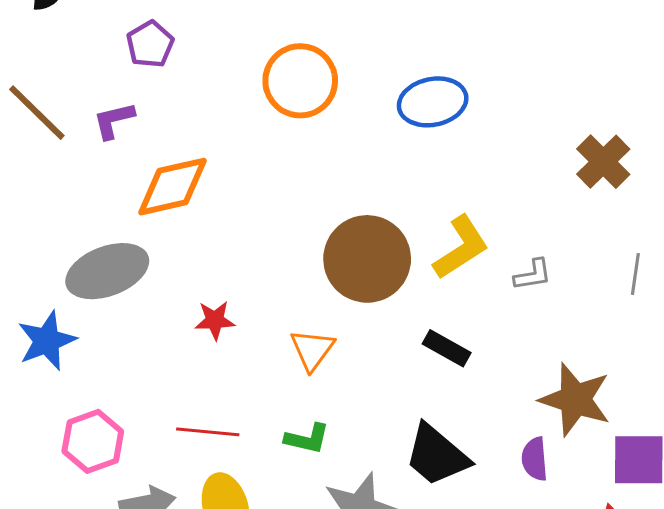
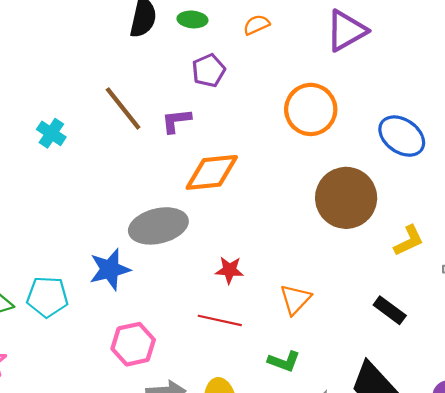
blue ellipse: (433, 102) -> (402, 136), turned 39
yellow L-shape: (461, 247) -> (409, 241), size x0.7
brown circle: (367, 259) -> (346, 198), moved
red line: (208, 432) -> (220, 320), moved

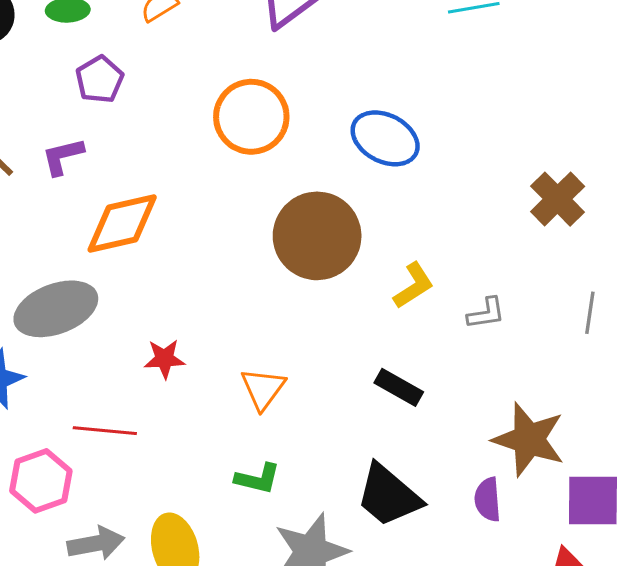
red line: (220, 320) -> (105, 431), moved

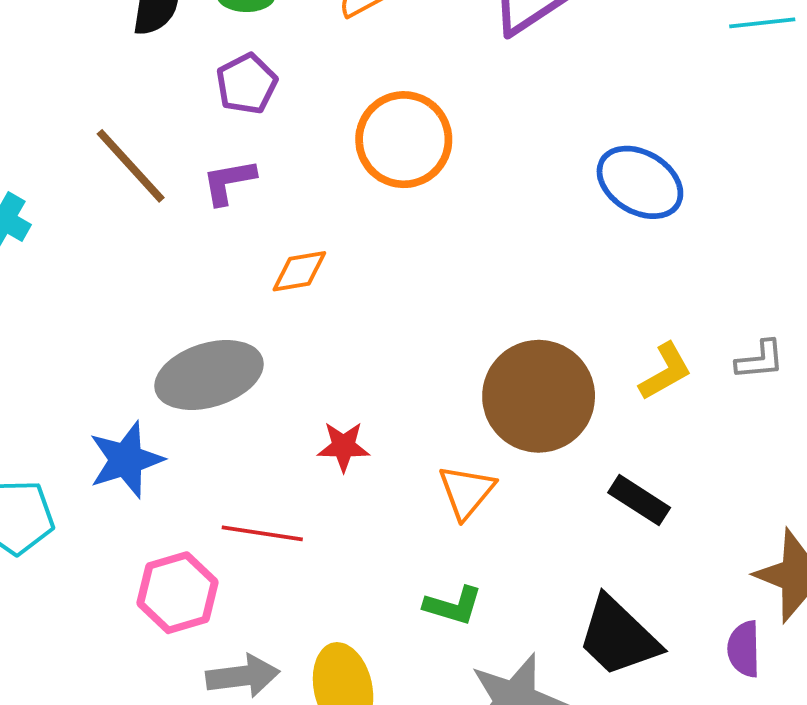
purple pentagon: (100, 79) -> (247, 84), moved
orange circle: (251, 117) -> (404, 140), moved
orange diamond: (122, 223) -> (299, 271), size x0.6
brown circle: (317, 236) -> (539, 396), moved
gray L-shape: (486, 313) -> (760, 360), moved

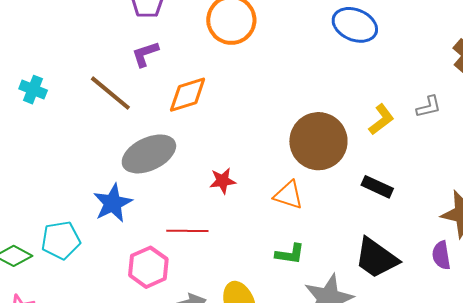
brown line: (131, 166) -> (110, 93), moved
orange diamond: (299, 271) -> (188, 95), size x1.4
orange triangle: (466, 492) -> (289, 195), turned -44

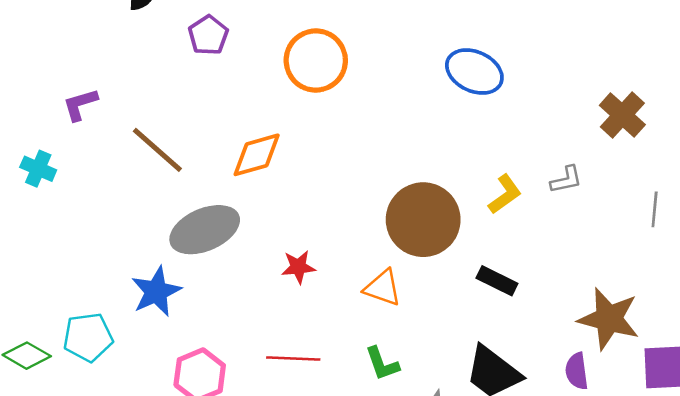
purple L-shape: (145, 54) -> (80, 104), moved
cyan cross: (33, 90) -> (38, 169), moved
red line: (187, 231) -> (293, 358), moved
green L-shape: (290, 254) -> (382, 364), turned 60

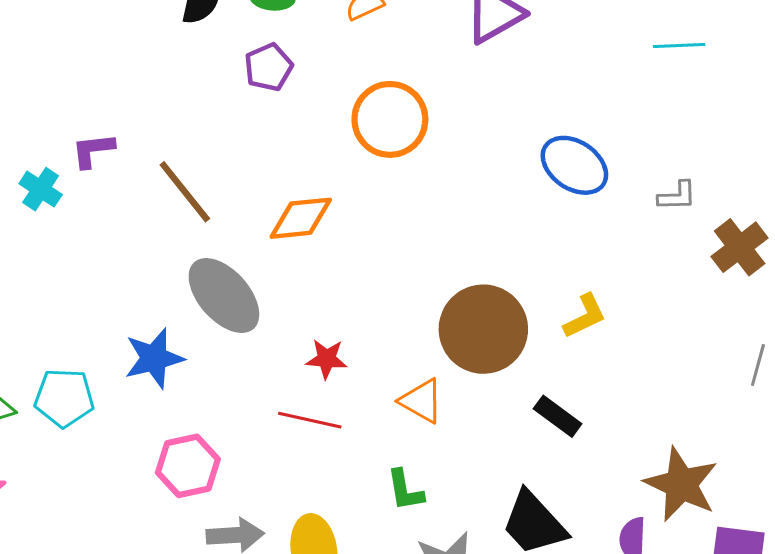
purple L-shape: (80, 104) -> (93, 150), moved
gray L-shape: (566, 180) -> (677, 196), moved
gray ellipse: (205, 230) -> (224, 295), turned 62
red line: (293, 358) -> (310, 420), moved

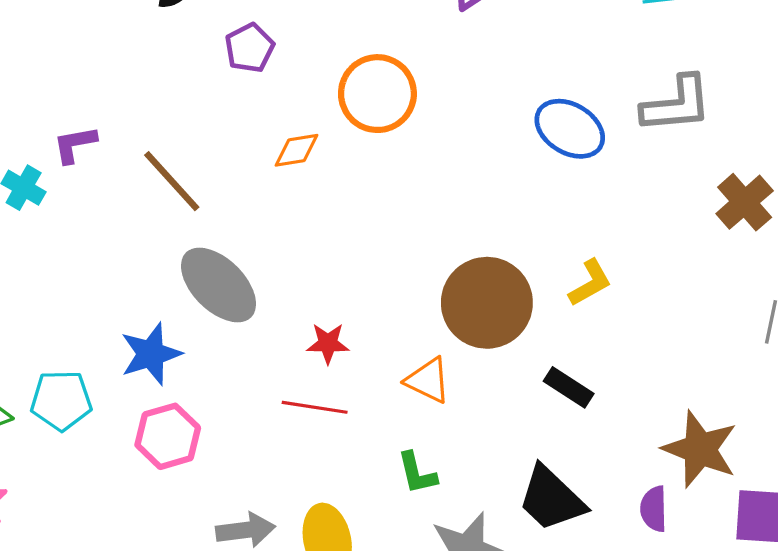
gray L-shape: (677, 196) -> (677, 104), moved, size x1.8
orange diamond: (301, 218) -> (296, 150), moved, size x0.7
pink hexagon: (188, 466) -> (168, 436), moved

